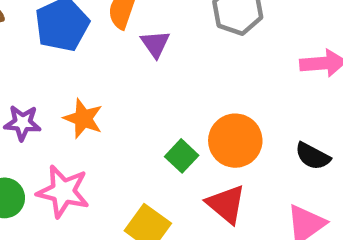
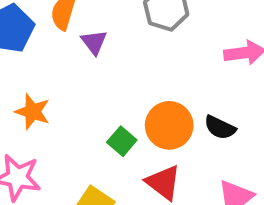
black semicircle: (313, 156) -> (220, 128), moved

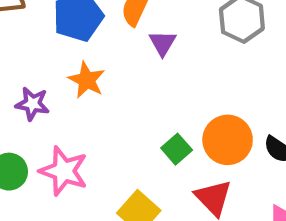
orange star: (33, 112) -> (87, 80), moved

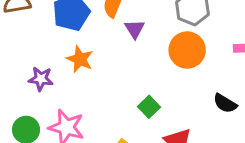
orange circle: (228, 140) -> (187, 50), moved

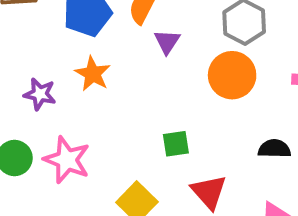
black semicircle: (225, 103) -> (274, 149), turned 145
green square: (149, 107) -> (176, 144), turned 30

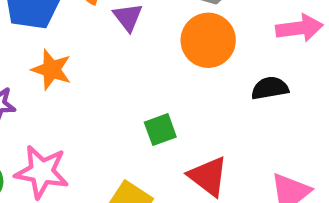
black semicircle: (274, 149) -> (270, 88), moved

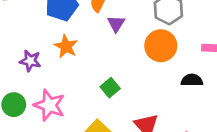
green square: (160, 130) -> (110, 88), moved, turned -30

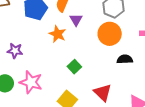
orange star: (66, 46) -> (58, 34), moved
black semicircle: (192, 80) -> (125, 59), moved

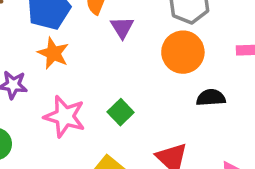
orange star: (58, 34) -> (53, 53), moved
pink star: (31, 82) -> (65, 116), moved

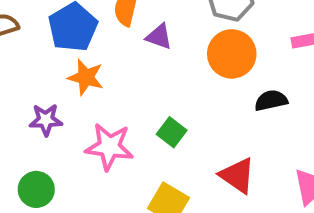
purple triangle: (122, 28) -> (159, 37), turned -30

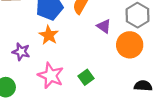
purple triangle: (159, 37) -> (104, 26), moved
black semicircle: (271, 101) -> (143, 86), moved

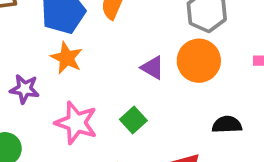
purple triangle: (104, 26) -> (152, 68), moved

